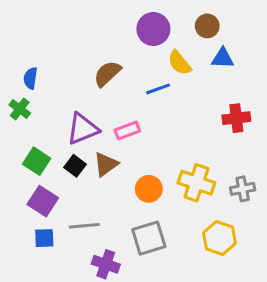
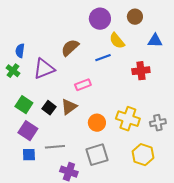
blue triangle: (223, 58) -> (155, 41), moved
red cross: (236, 118) -> (141, 71), moved
purple triangle: (83, 129) -> (44, 69), moved

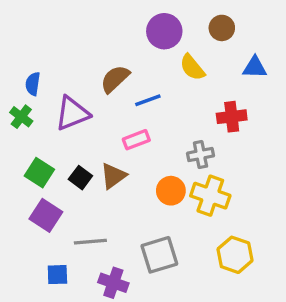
blue line: (103, 58) -> (148, 100), moved
orange circle: (97, 123) -> (171, 191), moved
gray cross: (158, 123) -> (200, 155), moved
blue square: (29, 155) -> (57, 275), moved

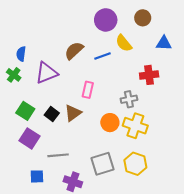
blue line: (148, 100) -> (103, 56), moved
pink rectangle: (136, 140) -> (88, 90), turned -56
yellow hexagon: (235, 255) -> (135, 164), moved

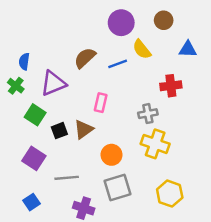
green square: (25, 111) -> (35, 115), moved
black square: (52, 114) -> (59, 131), turned 32
orange circle: (110, 123) -> (111, 155), moved
yellow hexagon: (135, 164) -> (170, 194), moved
blue square: (37, 176) -> (32, 202), moved, turned -32

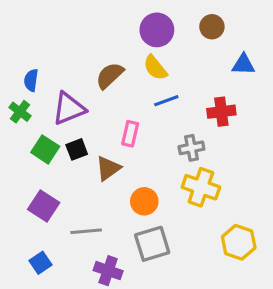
yellow semicircle: (142, 49) -> (155, 68), moved
blue line: (118, 64) -> (166, 101), moved
black square: (59, 131) -> (77, 149), moved
yellow hexagon: (170, 194) -> (239, 242), moved

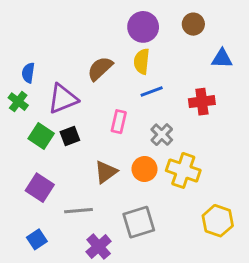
yellow semicircle: (155, 68) -> (142, 61), turned 45
gray cross: (191, 148) -> (162, 135), moved, turned -35
brown triangle: (108, 168) -> (106, 172), moved
orange circle: (144, 201) -> (145, 169), moved
purple cross: (108, 271) -> (99, 247), turned 30

